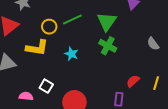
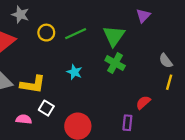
yellow circle: (49, 27) -> (46, 33), moved
yellow L-shape: (37, 48) -> (33, 84), moved
yellow line: (156, 83) -> (169, 82), moved

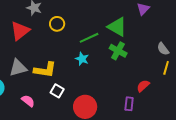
green line: (76, 34) -> (89, 38), moved
green triangle: (114, 36) -> (117, 27), turned -35
pink semicircle: (24, 119) -> (28, 101), moved, turned 32

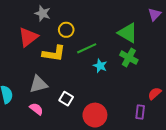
green line: (89, 38) -> (87, 48), moved
cyan star: (82, 59) -> (100, 66), moved
gray triangle: (18, 68) -> (38, 84), moved
yellow L-shape: (45, 70) -> (54, 53), moved

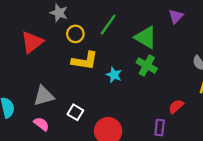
gray star: (43, 13) -> (59, 13), moved
green line: (87, 48) -> (108, 25), moved, turned -30
yellow L-shape: (54, 53) -> (85, 61), moved

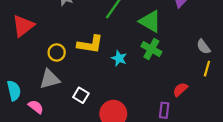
yellow circle: (75, 34) -> (57, 52), moved
red triangle: (32, 42) -> (23, 26), moved
pink semicircle: (41, 124) -> (36, 107), moved

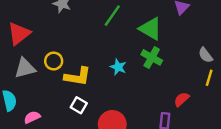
yellow L-shape: (90, 44) -> (78, 77), moved
gray triangle: (50, 79) -> (25, 68), moved
pink semicircle: (36, 107) -> (32, 117), turned -63

